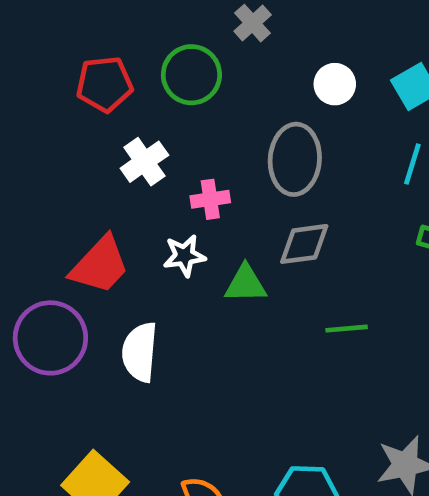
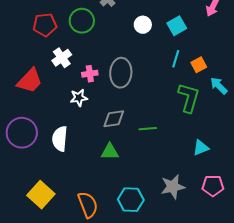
gray ellipse: (295, 159) -> (121, 73), moved
gray diamond: (304, 244) -> (114, 119), moved
red trapezoid: (100, 265) -> (30, 81), moved
green triangle: (245, 284) -> (110, 152), moved

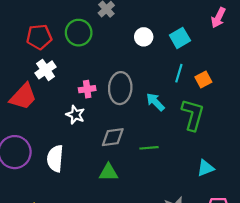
white cross: (62, 58) -> (46, 70), moved
cyan arrow: (219, 86) -> (155, 102), moved
white star: (79, 98) -> (75, 115), turned 30

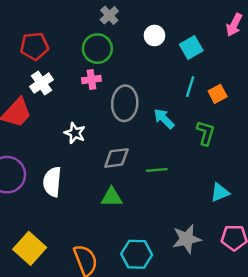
green circle: (79, 33) -> (97, 49), moved
white circle: (144, 37) -> (154, 35), moved
pink cross: (87, 89) -> (91, 79), moved
green L-shape: (193, 115) -> (206, 133), size x0.7

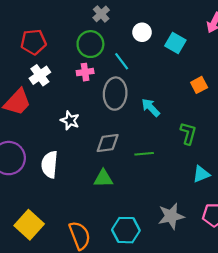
cyan square: (191, 47) -> (175, 43), turned -30
cyan line: (190, 87) -> (122, 61), moved, turned -54
green L-shape: (206, 133) -> (188, 133), moved

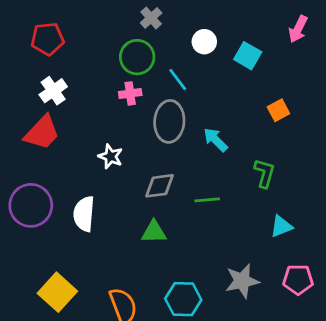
red pentagon: (33, 42) -> (48, 39), moved
white cross: (40, 75) -> (53, 91), moved

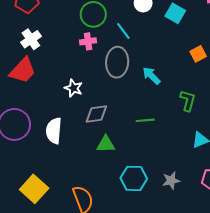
gray diamond: (160, 186) -> (96, 114), moved
gray star: (242, 281) -> (171, 181), size x0.7
cyan hexagon: (183, 299) -> (134, 178), moved

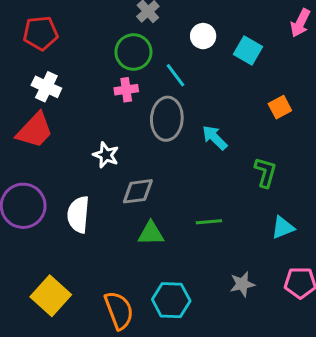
white cross: (31, 39) -> (46, 87), turned -30
green line: (145, 120) -> (209, 222), moved
cyan hexagon: (134, 178) -> (171, 300), moved

